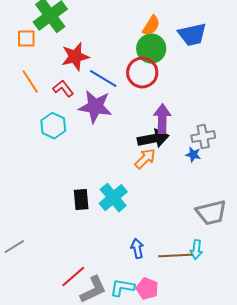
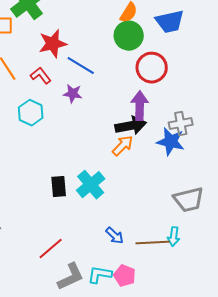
red circle: (142, 73) -> (152, 68), moved
purple star: (95, 107) -> (73, 94), size x0.6
blue star: (193, 155) -> (171, 142), size x1.8
blue arrow: (137, 249) -> (115, 236), turned 144
red line: (73, 277) -> (51, 249), moved

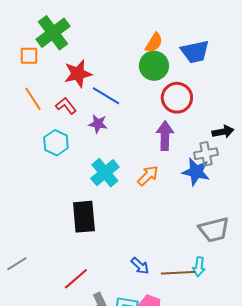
black arrow: (131, 126) -> (223, 132), moved, size x0.7
cyan cross: (91, 185) -> (105, 173), moved
black rectangle: (59, 187) -> (84, 217), size x1.5

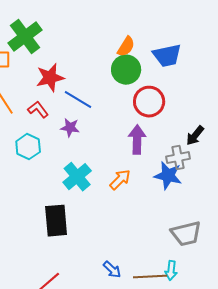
black arrow: (223, 132) -> (195, 136), turned 140

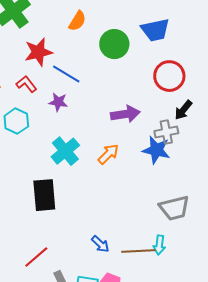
orange semicircle: (126, 47) -> (77, 21), moved
red circle: (149, 102) -> (169, 76), moved
purple arrow: (137, 140) -> (125, 114), turned 80

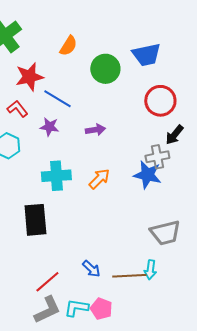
purple arrow: (125, 114) -> (95, 130), moved, size x0.7
cyan cross: (65, 151) -> (56, 176), turned 36
red line: (36, 257) -> (47, 282), moved

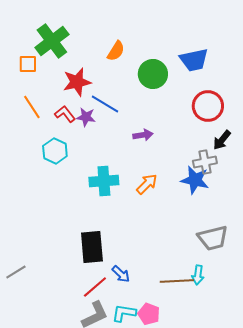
purple star: (49, 127) -> (86, 117), moved
black rectangle: (35, 220) -> (92, 247), moved
blue arrow: (91, 269) -> (121, 274), moved

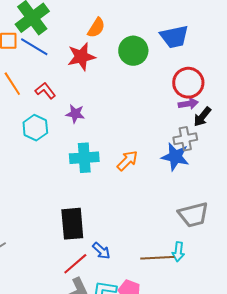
red star: (77, 82) -> (81, 57), moved
blue line: (105, 104) -> (34, 47), moved
purple star: (86, 117) -> (75, 114), moved
purple arrow: (143, 135) -> (188, 104), moved

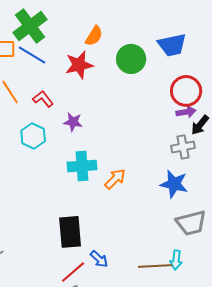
blue star: (175, 157) -> (174, 184), moved
orange arrow: (127, 161) -> (115, 179), moved

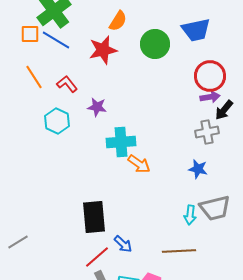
cyan cross: (82, 166) -> (121, 142), moved
orange arrow: (115, 179) -> (139, 164), turned 80
blue star: (174, 184) -> (198, 169), size x0.7
cyan arrow: (176, 260) -> (190, 215), moved

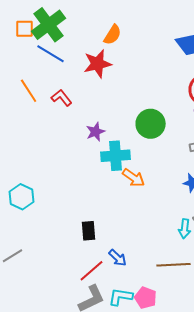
orange square: (30, 34) -> (25, 29), moved
green circle: (155, 44) -> (151, 124), moved
purple star: (97, 107) -> (96, 132), moved, turned -30
cyan hexagon: (57, 121) -> (22, 197), moved
black rectangle: (94, 217) -> (89, 231), size x0.6

